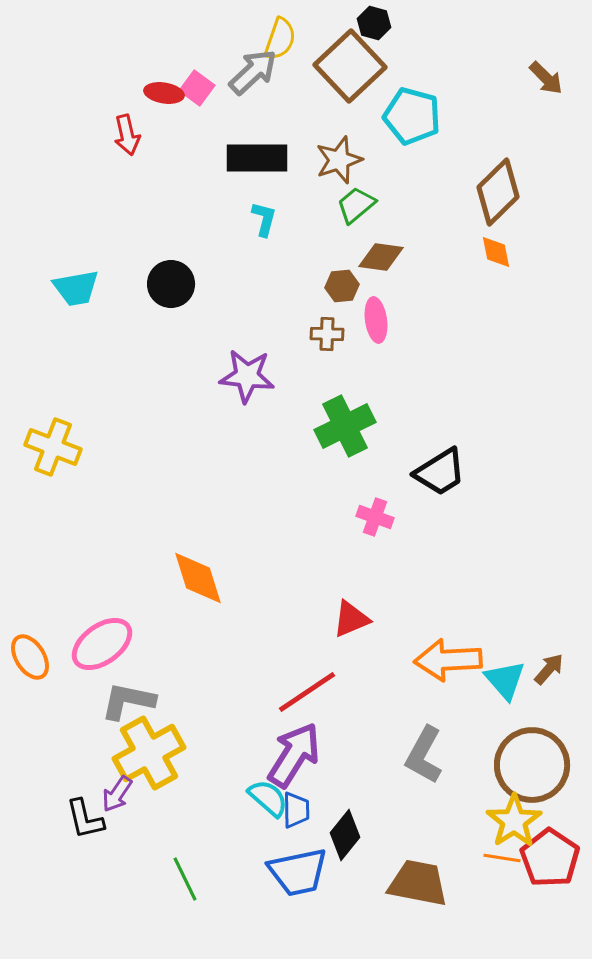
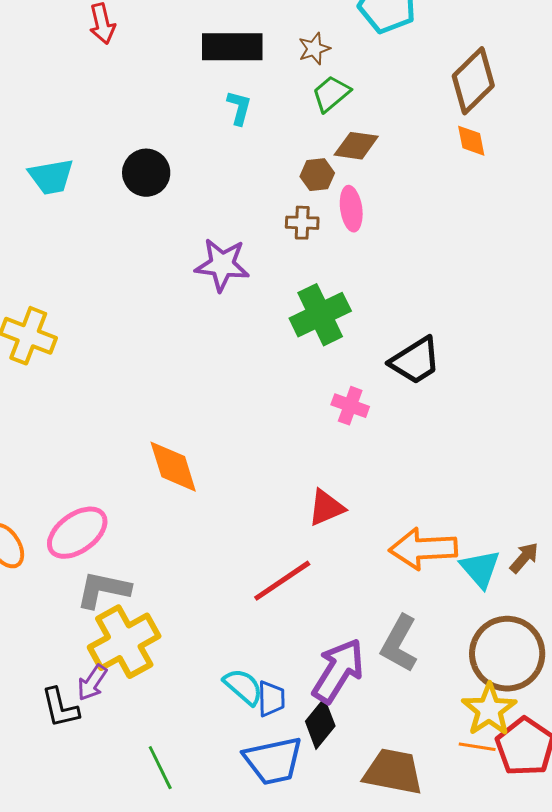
brown star: (339, 160) -> (314, 49), size x0.7
purple arrow: (294, 755) -> (338, 671), moved

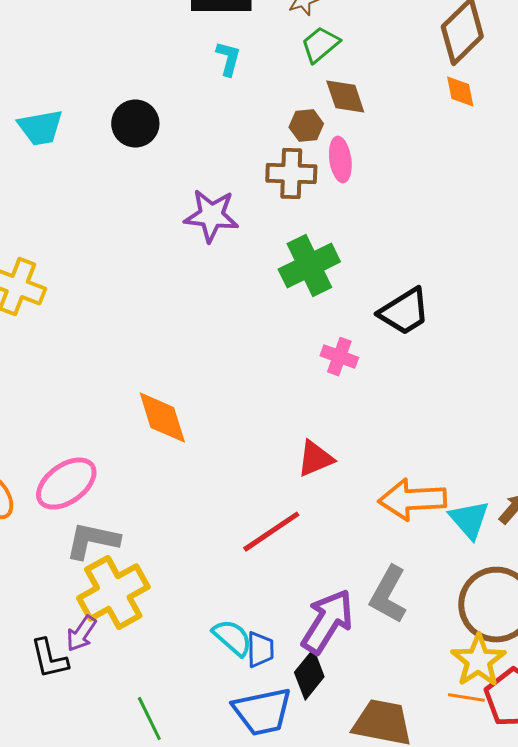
brown diamond: (356, 146) -> (345, 97), turned 63
brown cross: (302, 223) -> (291, 174), size x1.5

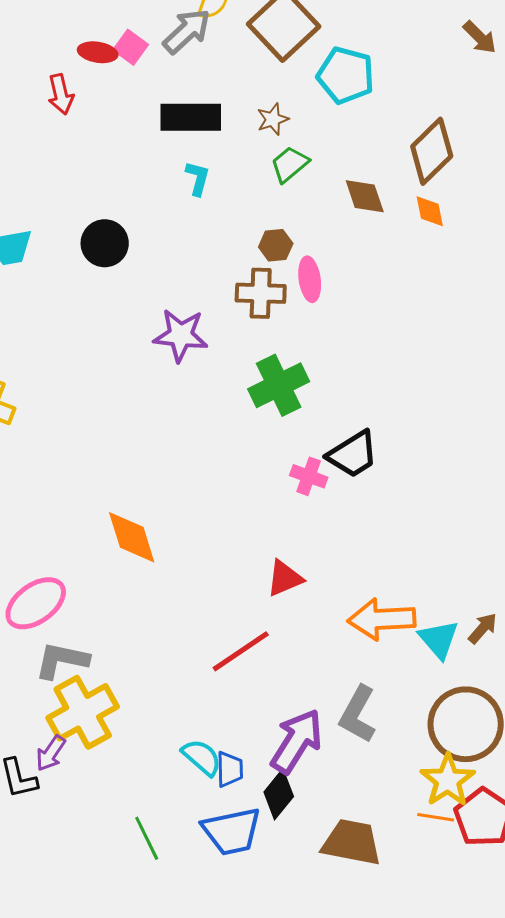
brown diamond: (345, 97) -> (365, 196), moved
black trapezoid: (404, 312) -> (353, 454), moved
green line: (149, 719) -> (147, 838), moved

